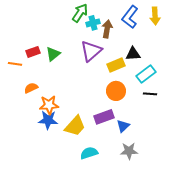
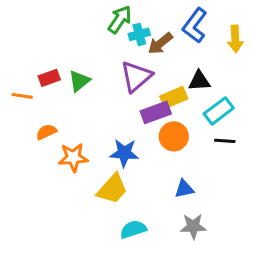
yellow arrow: (155, 16) -> (235, 39), moved
brown arrow: (107, 29) -> (160, 43), turned -138
purple rectangle: (104, 117) -> (156, 112), moved
blue star: (48, 120) -> (124, 153), moved
blue triangle: (123, 126) -> (184, 189), turned 32

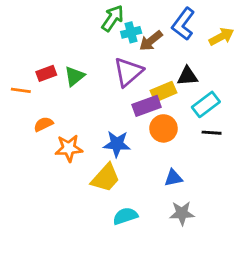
yellow arrow: (235, 39) -> (221, 37), turned -115

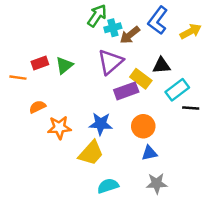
yellow rectangle: (164, 92) -> (141, 79), turned 60
orange circle: (164, 128) -> (143, 126), moved
black line: (212, 133) -> (191, 108), moved

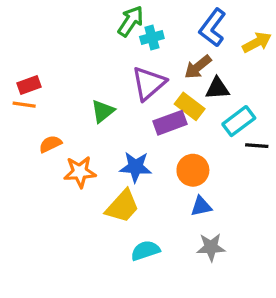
brown arrow: (130, 35) -> (198, 67), moved
red rectangle: (40, 63) -> (29, 85), moved
green triangle: (64, 65) -> (103, 111), moved

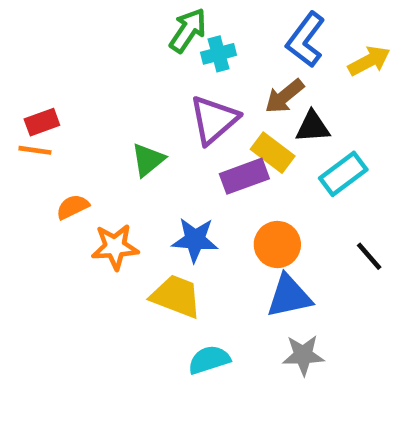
black line: (257, 146) -> (369, 256), moved, turned 45
yellow trapezoid: (122, 206) -> (176, 296), turned -111
blue triangle: (201, 206) -> (289, 296), size x1.5

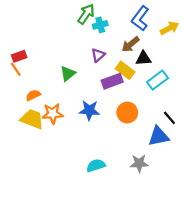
purple triangle: (214, 120) -> (98, 55), size x0.6
orange line: (35, 150) -> (16, 69), turned 48
yellow trapezoid: (176, 296) -> (32, 119), moved
blue triangle: (289, 296) -> (159, 136), moved

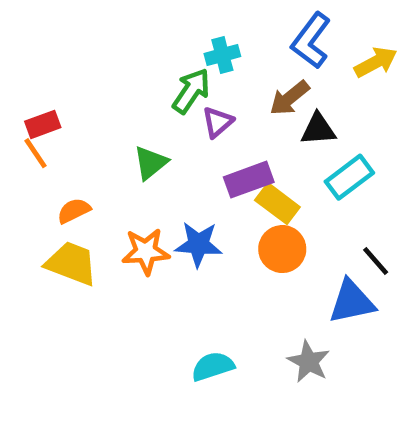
green arrow: (86, 14) -> (191, 91), moved
yellow rectangle: (125, 70) -> (277, 204), moved
orange star: (53, 114) -> (146, 251), moved
gray star: (139, 163) -> (309, 362), turned 30

